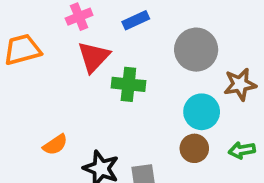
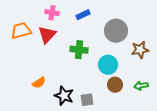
pink cross: (79, 17) -> (52, 13), turned 32
red triangle: (94, 57) -> (47, 35), moved
cyan circle: (202, 112) -> (108, 65), moved

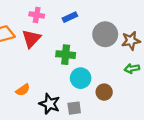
brown star: (140, 50) -> (131, 41), moved
cyan circle: (108, 65) -> (81, 78), moved
green arrow: (141, 86) -> (132, 68), moved

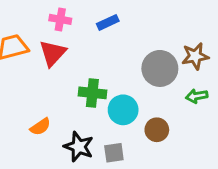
gray circle: (105, 34) -> (160, 68), moved
green cross: (66, 55) -> (92, 93), moved

